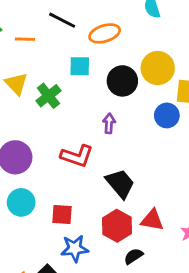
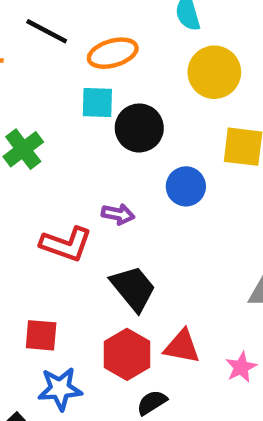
cyan square: (80, 66) -> (97, 103), moved
yellow circle: (158, 68) -> (214, 72), moved
blue circle: (167, 115) -> (186, 186), moved
purple arrow: (109, 123) -> (118, 214), moved, turned 96

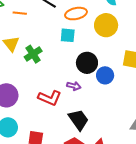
yellow circle: (214, 72) -> (106, 25), moved
black circle: (139, 128) -> (87, 63), moved

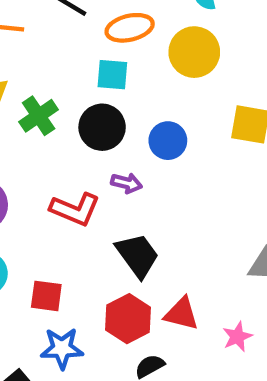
black circle: (87, 63) -> (102, 127), moved
blue circle: (105, 75) -> (168, 141), moved

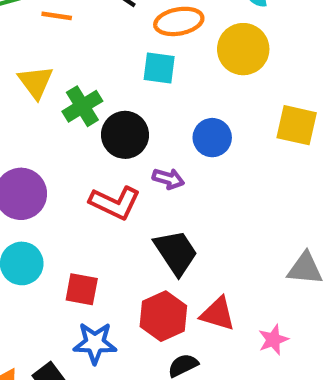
black circle: (102, 127) -> (125, 135), moved

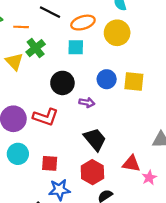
green cross: (82, 106) -> (36, 48), moved
yellow square: (297, 125) -> (134, 82), moved
red L-shape: (115, 203) -> (46, 117), moved
red triangle: (218, 314) -> (131, 164), moved

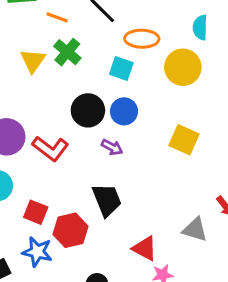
green cross: (36, 48) -> (67, 52), turned -30
blue circle: (107, 79) -> (124, 111), moved
red hexagon: (92, 172) -> (71, 230), moved

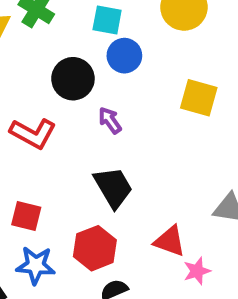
blue circle: (124, 111) -> (124, 56), moved
purple arrow: (112, 147) -> (110, 120), turned -145
red hexagon: (71, 230) -> (95, 248), moved

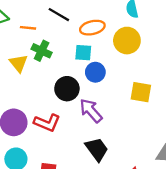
purple arrow: (110, 120) -> (91, 111), size x1.6

